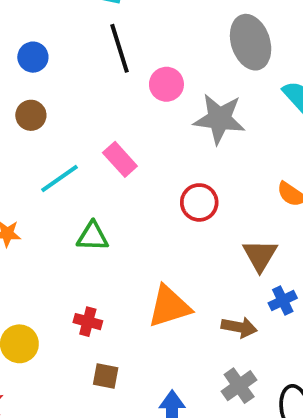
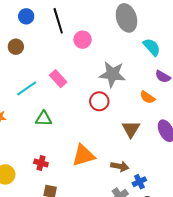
blue circle: (33, 57) -> (26, 16), moved
brown circle: (31, 115) -> (16, 47), moved
gray star: (219, 119) -> (112, 74), moved
blue cross: (283, 300) -> (139, 182), moved

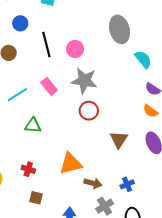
black line: (58, 21) -> (46, 45), moved
gray star: (112, 74) -> (84, 81), moved
orange semicircle: (147, 97) -> (150, 111), moved
brown arrow: (120, 166) -> (93, 183), moved
blue cross: (139, 182) -> (127, 184), moved

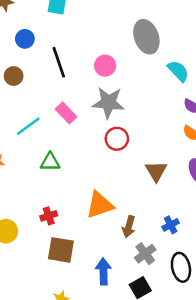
pink circle: (75, 49) -> (105, 66), moved
red cross: (28, 169) -> (49, 216), turned -32
brown arrow: (93, 183) -> (129, 227), turned 96
brown square: (36, 198) -> (61, 250), size x1.6

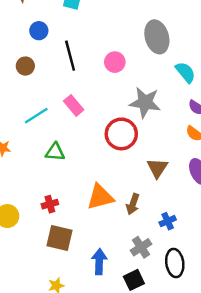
gray star: (108, 103) -> (145, 102), moved
red circle: (117, 139) -> (121, 134), size x1.4
brown arrow: (129, 227) -> (133, 204), moved

